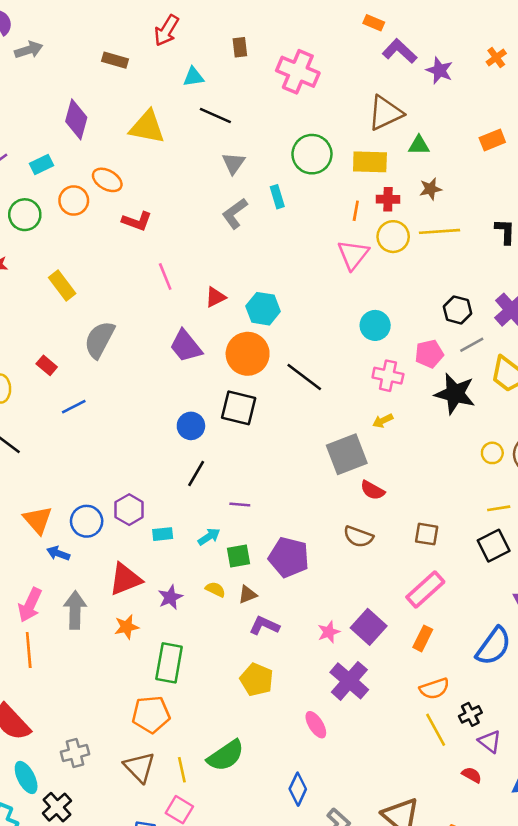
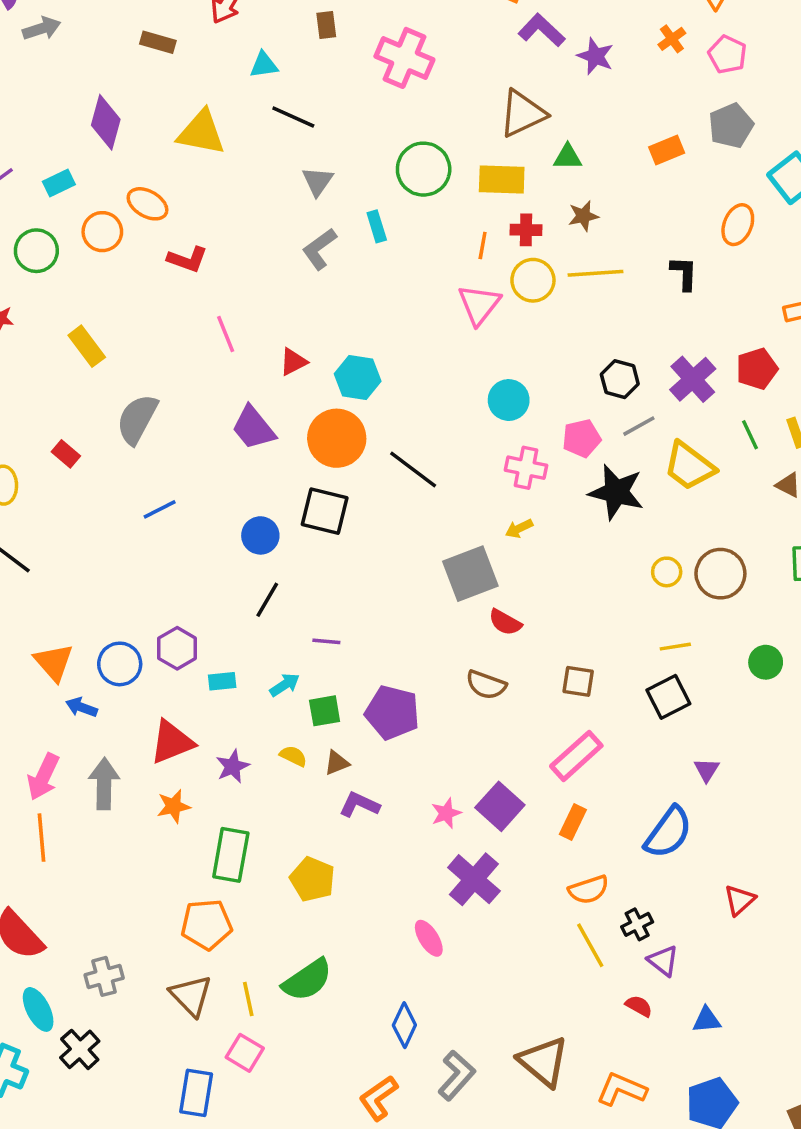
blue line: (74, 407) -> (160, 509), moved
yellow pentagon: (257, 680) -> (312, 879), moved

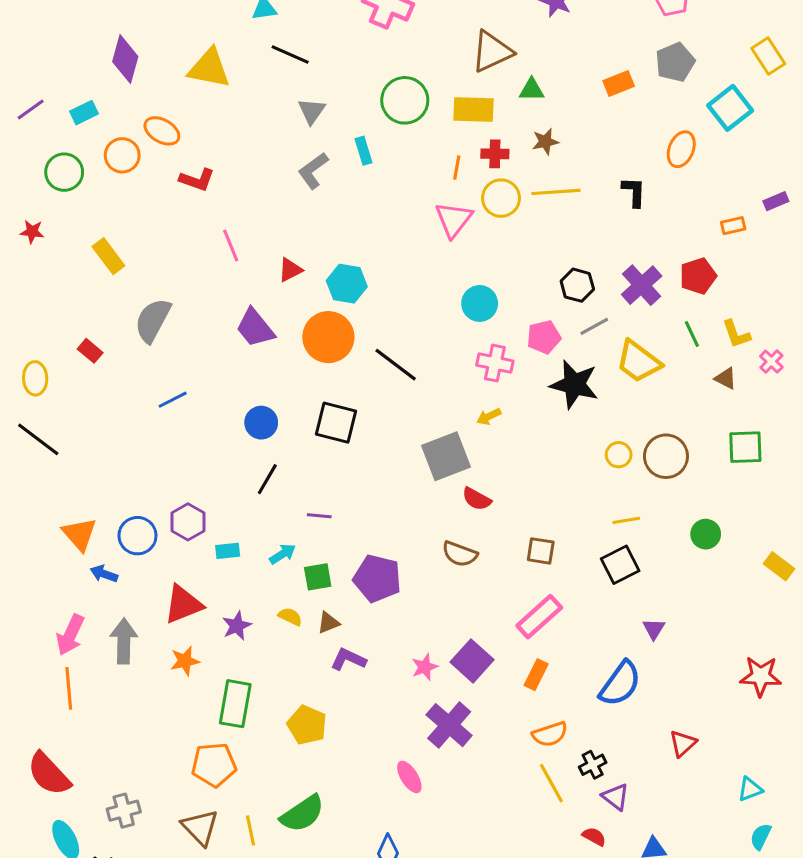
black square: (325, 511) -> (336, 423), moved

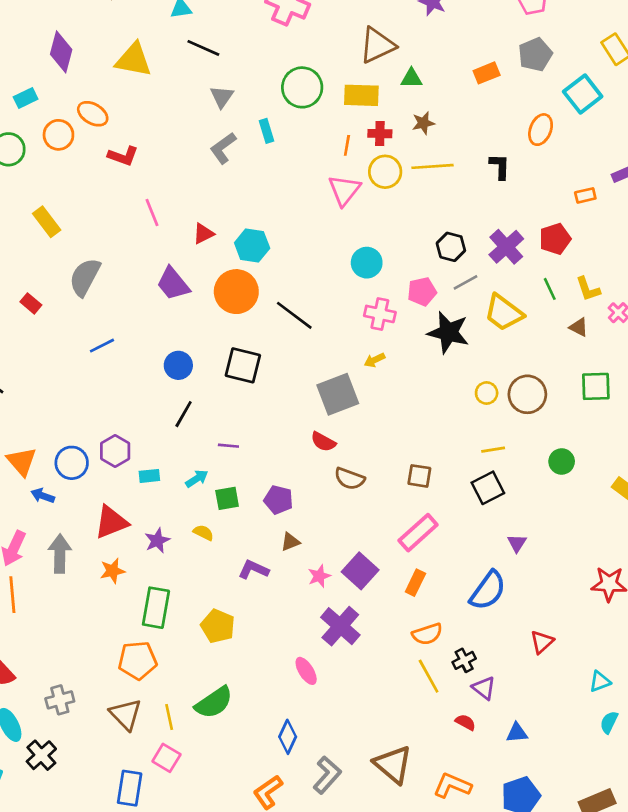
red semicircle: (477, 499) -> (323, 442), moved
purple pentagon: (377, 578) -> (278, 500), size x0.7
brown triangle: (328, 623) -> (290, 542), moved

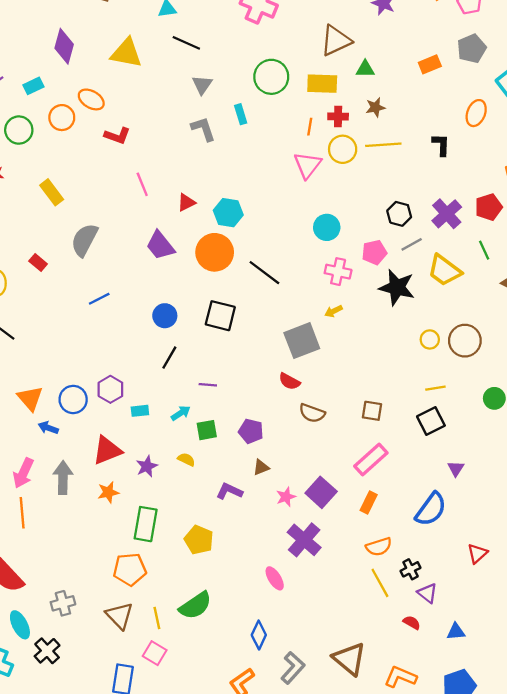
gray L-shape: (223, 148) -> (203, 129), turned 108

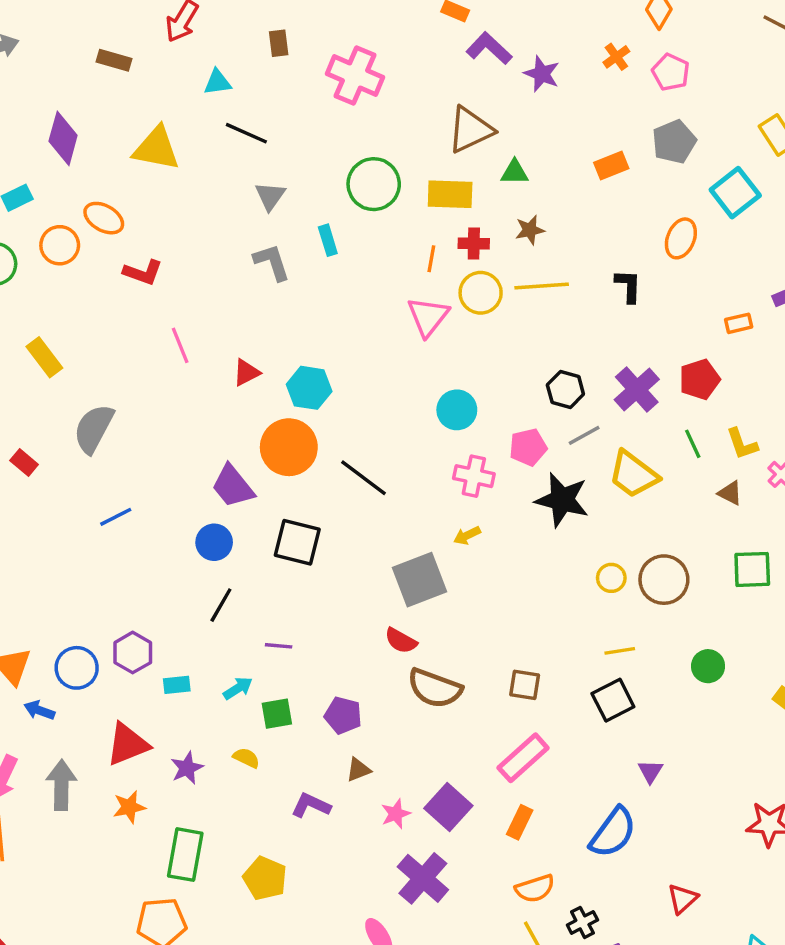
purple trapezoid: (160, 246) -> (233, 486), moved
brown semicircle: (312, 413) -> (435, 688), size x1.4

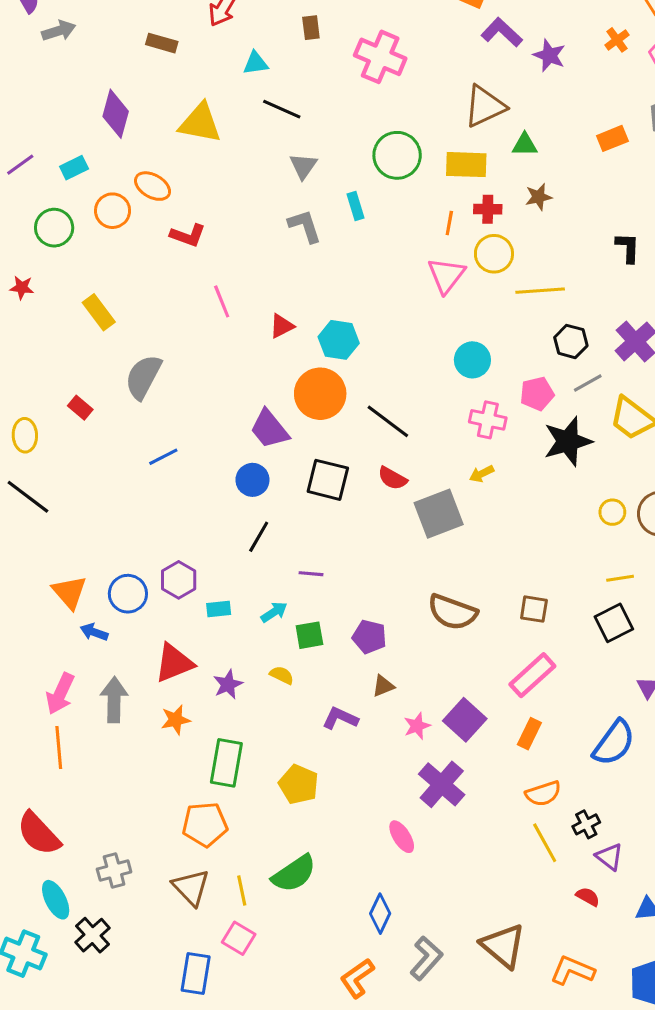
yellow line: (542, 286) -> (540, 291), moved
black star: (562, 500) -> (568, 441), turned -30
red semicircle: (401, 641) -> (392, 478), moved

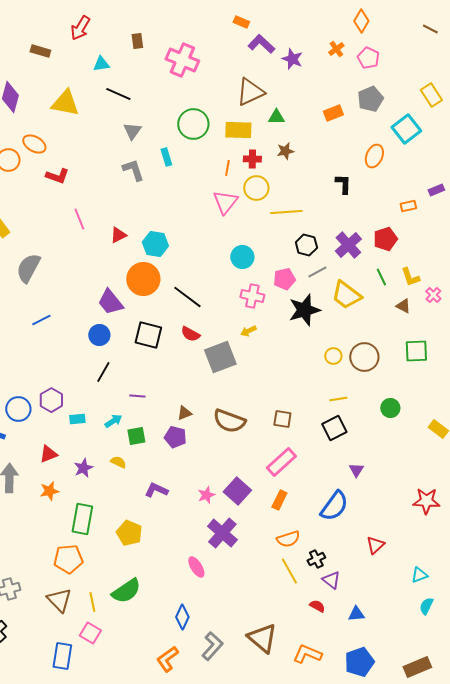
red triangle: (174, 663) -> (48, 454), size x0.7
brown triangle: (383, 686) -> (184, 413), moved

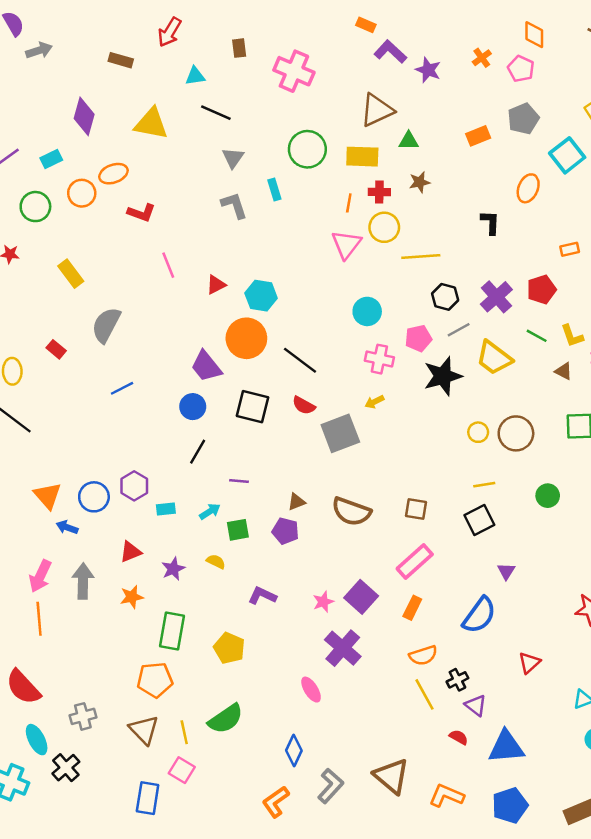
orange diamond: (361, 21) -> (534, 35), moved, turned -30
orange ellipse: (34, 144) -> (113, 174), turned -50
green line: (381, 277) -> (537, 336), turned -36
blue triangle: (356, 614) -> (506, 747), size x1.8

